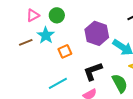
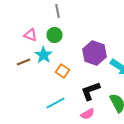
pink triangle: (33, 15) -> (30, 35), turned 48
orange square: (65, 51) -> (62, 71), turned -32

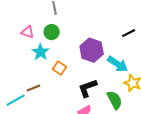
brown line: (24, 62) -> (34, 88), moved
cyan line: (56, 103) -> (16, 100), moved

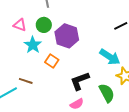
purple hexagon: (92, 50) -> (67, 36), moved
brown line: (34, 88) -> (26, 81), turned 40

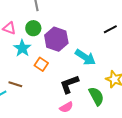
cyan arrow: (110, 57) -> (85, 57), moved

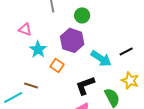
green circle: (33, 28) -> (82, 15), moved
black line: (110, 29) -> (126, 51), moved

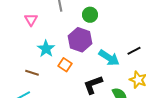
pink triangle: (25, 29) -> (31, 20), moved, turned 40
brown line: (31, 85) -> (32, 73), moved

